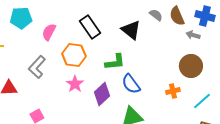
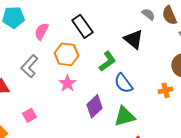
black triangle: (131, 30) -> (133, 39), moved
green L-shape: (115, 62) -> (107, 61), turned -30
purple diamond: (102, 94) -> (94, 106), moved

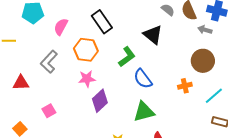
pink star: (67, 83) -> (87, 79), turned 30
purple diamond: (94, 106) -> (100, 101), moved

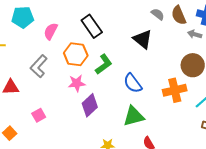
green L-shape: (127, 57) -> (104, 64), moved
orange cross: (185, 86) -> (175, 90), size x1.6

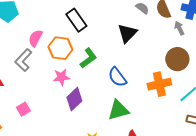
pink semicircle: (51, 31) -> (35, 38), moved
gray arrow: (195, 34) -> (179, 28), turned 48
black triangle: (143, 39) -> (127, 33), turned 35

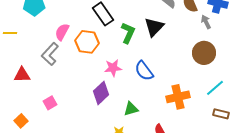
green L-shape: (88, 58) -> (128, 33), moved, turned -30
pink star: (61, 77) -> (113, 68), moved
orange cross: (159, 84) -> (178, 97), moved
green triangle: (118, 110) -> (131, 109), moved, size x0.7

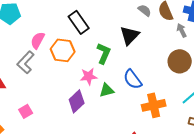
green L-shape: (128, 33) -> (104, 53), moved
blue semicircle: (144, 71) -> (133, 79), moved
green triangle: (131, 109) -> (107, 90), moved

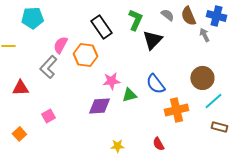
green L-shape: (104, 53) -> (135, 20), moved
brown circle: (180, 61) -> (202, 78), moved
purple diamond: (77, 101) -> (99, 106), turned 40

